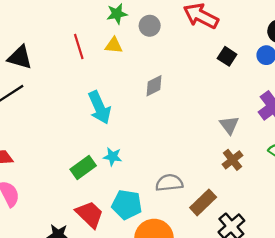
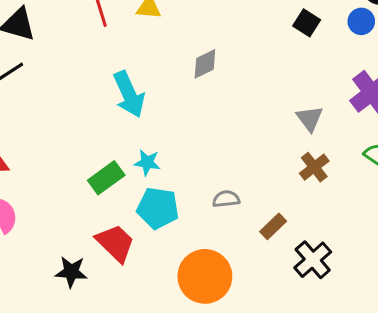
gray semicircle: (169, 183) -> (226, 199), size x0.7
brown rectangle: (203, 202) -> (273, 226), size x0.7
cyan pentagon: (127, 205) -> (158, 208), moved

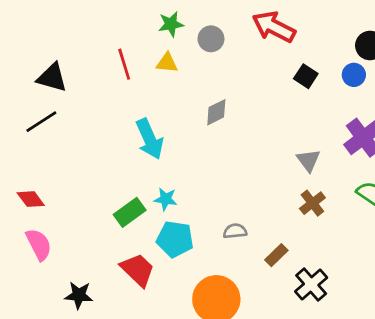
black star: (71, 272) -> (79, 295), moved

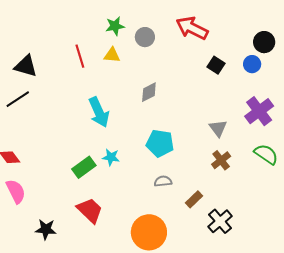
cyan pentagon: (175, 239) -> (160, 143), moved

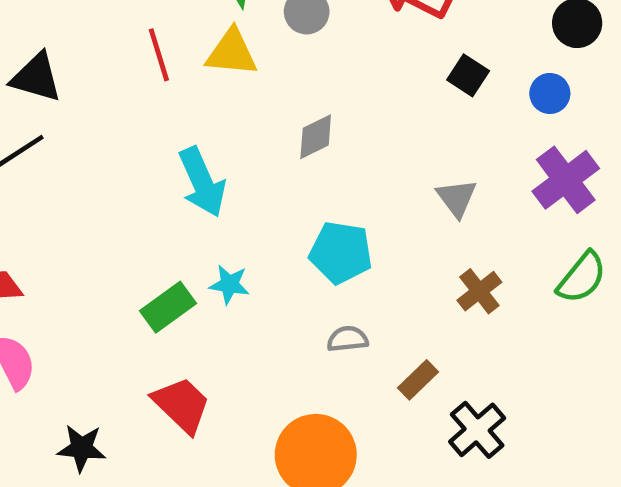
yellow triangle: (112, 55) -> (232, 53), size x1.4
blue circle: (252, 64) -> (550, 93), moved
gray triangle: (218, 128) -> (457, 198), moved
green semicircle: (266, 154) -> (582, 278), turned 95

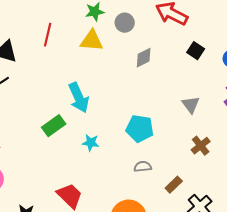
red line: (159, 55) -> (48, 35), moved, turned 30
gray diamond: (316, 137) -> (144, 58), moved
green rectangle: (168, 307) -> (54, 126), moved

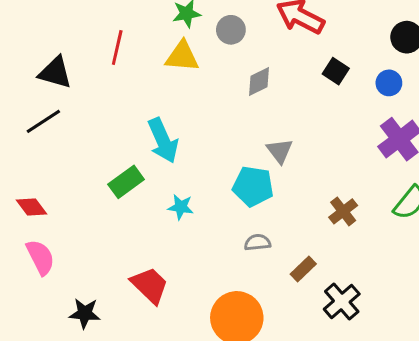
gray triangle: (191, 105) -> (280, 151), moved

